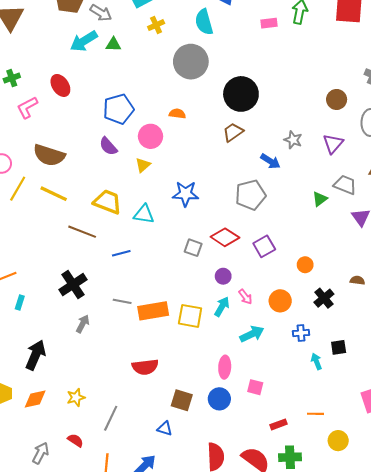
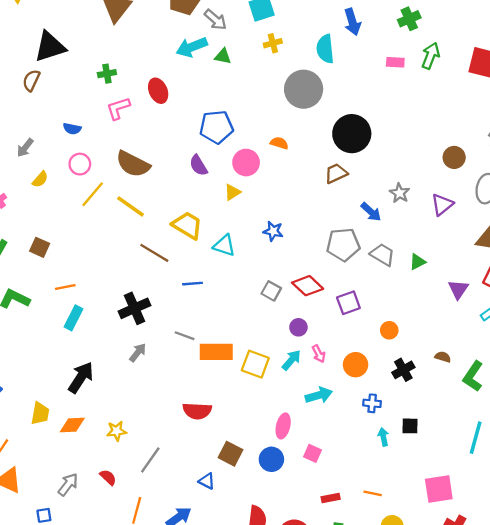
gray trapezoid: (345, 185) -> (382, 255), moved
blue star: (186, 194) -> (273, 231), size x0.7
cyan rectangle: (20, 303) -> (73, 318), size x1.5

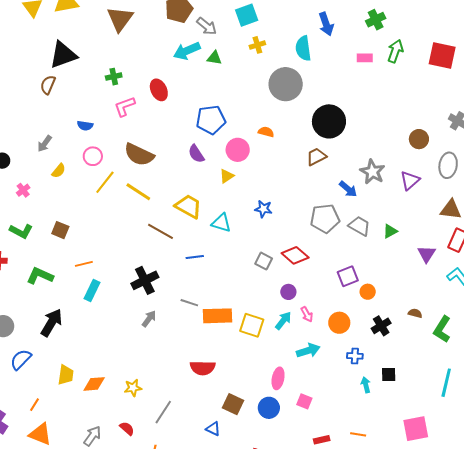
gray star: (400, 193) -> (372, 172), size x1.4
purple square: (348, 303) -> (348, 276), moved
black arrow: (81, 377) -> (52, 323), moved

